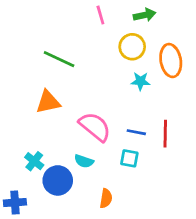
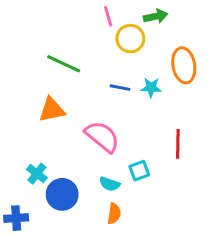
yellow circle: (132, 47) -> (130, 39), moved
blue line: (136, 132) -> (120, 88), moved
cyan square: (129, 158) -> (139, 171), turned -30
cyan semicircle: (84, 161) -> (110, 184), moved

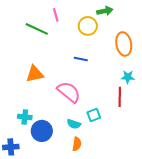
pink line: (108, 16) -> (56, 15), moved
green line: (64, 64) -> (37, 29), moved
cyan star: (151, 88) -> (128, 77), moved
cyan cross: (37, 174) -> (25, 117), turned -32

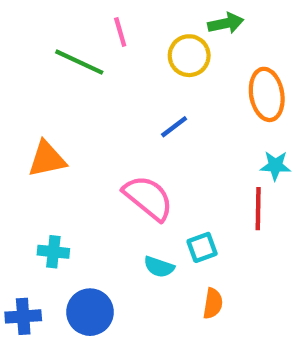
blue line: (81, 59) -> (174, 127), turned -48
orange triangle: (35, 74) -> (47, 159), moved
blue circle: (42, 131) -> (90, 312), moved
orange semicircle: (77, 144) -> (213, 303), moved

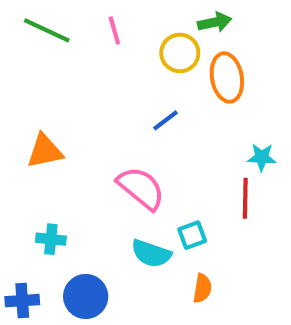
green line: (79, 62) -> (47, 30), moved
orange ellipse: (267, 94) -> (227, 78), moved
cyan semicircle: (159, 267) -> (151, 254), size x1.4

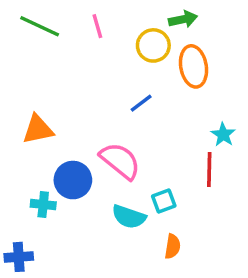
cyan star: (262, 157) -> (223, 135), turned 30
blue circle: (86, 296) -> (73, 180), moved

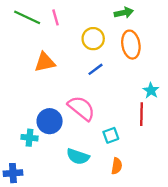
pink line: (97, 26) -> (55, 17), moved
yellow circle: (153, 45) -> (93, 39), moved
orange triangle: (38, 129) -> (45, 62), moved
cyan semicircle: (129, 217) -> (78, 157), moved

